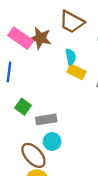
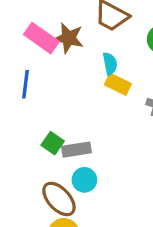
green square: (23, 107) -> (53, 143), moved

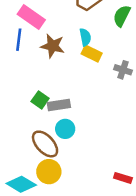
brown star: (69, 38) -> (53, 46), moved
blue line: (25, 84) -> (19, 40), moved

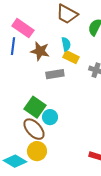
green square: (40, 100) -> (35, 107), moved, size x1.5
gray rectangle: (59, 105) -> (55, 74), moved

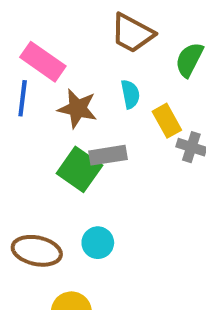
yellow rectangle: (71, 57) -> (167, 121), moved, turned 35
green square: (35, 107) -> (79, 169), moved
brown ellipse: (34, 129) -> (37, 251), moved, turned -35

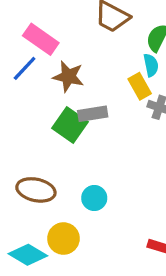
cyan semicircle: (130, 94) -> (151, 65), moved
blue line: (23, 98) -> (25, 68), turned 36
cyan circle: (98, 243) -> (94, 198), moved

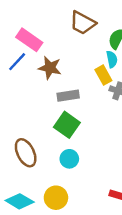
green square: (70, 125) -> (67, 125), moved
brown ellipse: (36, 190) -> (26, 153), turned 52
yellow circle: (63, 239) -> (56, 198), moved

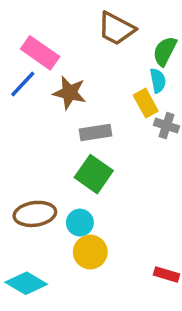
brown ellipse: (26, 153) -> (35, 214), turned -72
cyan circle: (69, 159) -> (80, 223), moved
yellow circle: (56, 198) -> (90, 252), moved

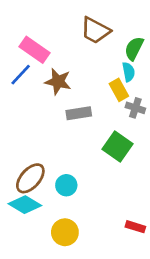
green square: (94, 174) -> (117, 147), moved
brown ellipse: (35, 214) -> (30, 178), turned -40
yellow circle: (90, 252) -> (65, 232), moved
cyan diamond: (26, 283) -> (25, 205), moved

